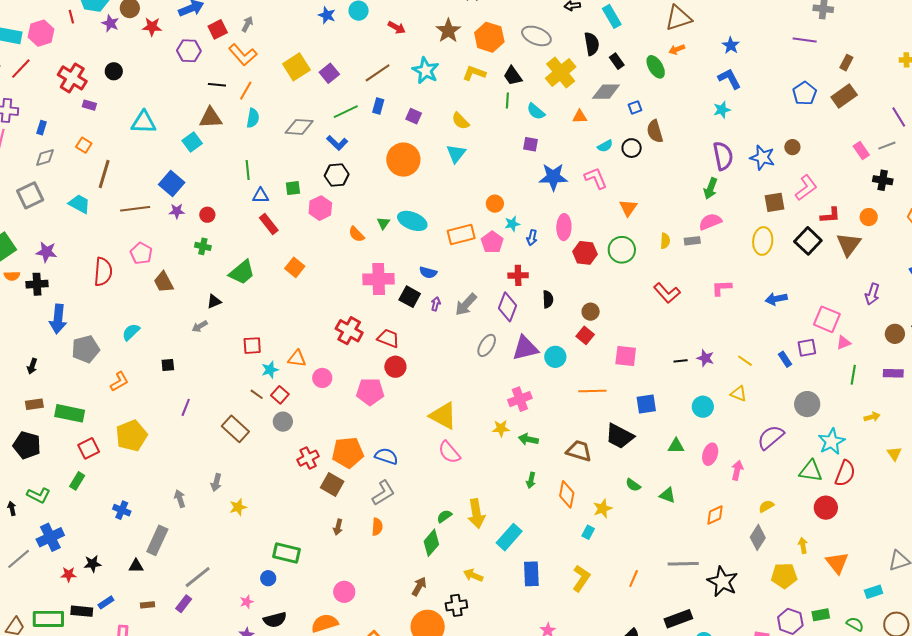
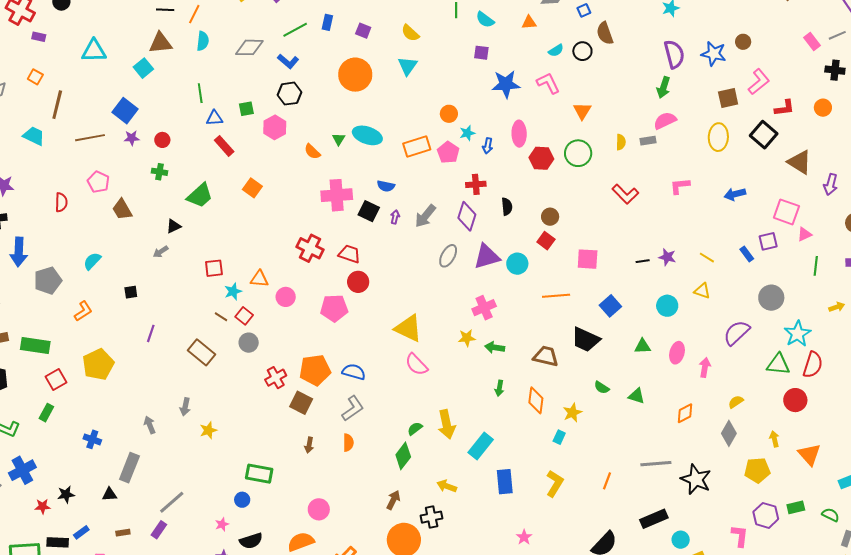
brown triangle: (849, 244) -> (800, 162), moved, turned -32
red semicircle: (103, 272) -> (61, 202), size x0.7
blue square: (646, 404) -> (610, 306), turned -30

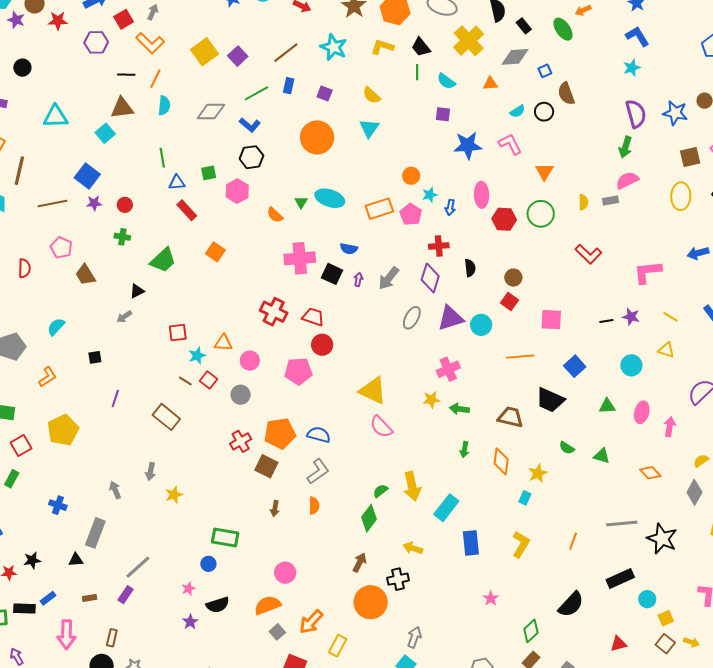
pink L-shape: (680, 186) -> (647, 272), moved, size x1.4
gray circle: (249, 343) -> (241, 395), moved
orange diamond: (685, 413) -> (650, 473), turned 75

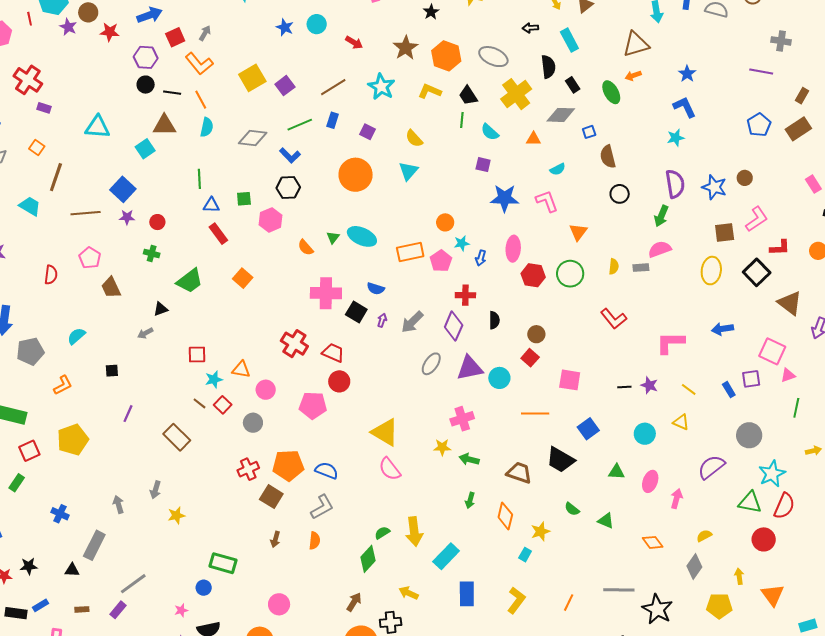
black circle: (22, 68) -> (146, 85), moved
orange line: (155, 79) -> (201, 100), turned -60
black circle: (544, 112) -> (620, 194), moved

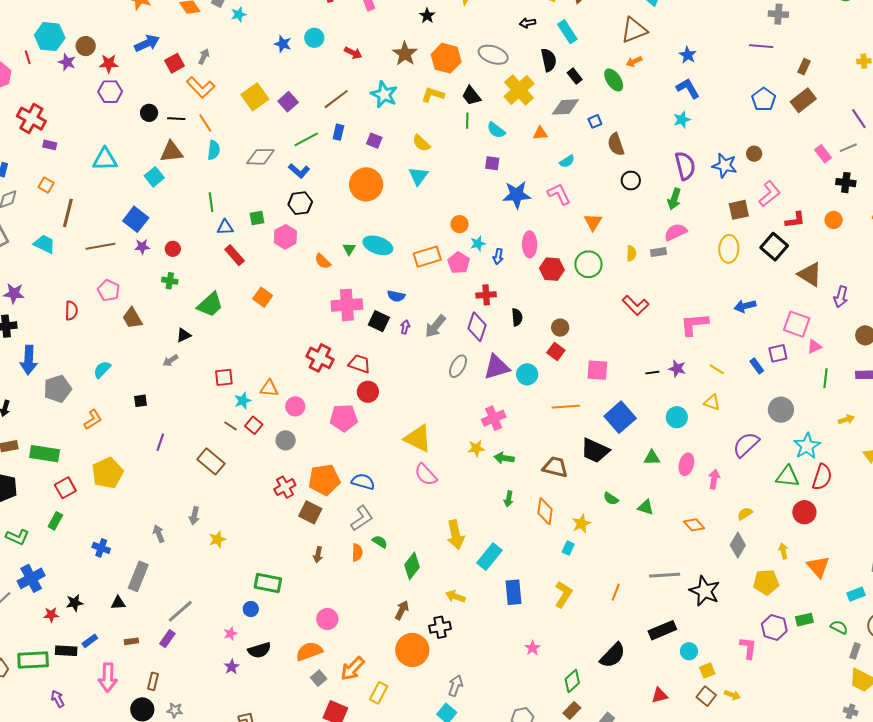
purple hexagon: (146, 57) -> (110, 92), moved
blue square: (588, 429) -> (620, 417), size x1.4
green semicircle: (382, 533) -> (380, 542), moved, turned 70

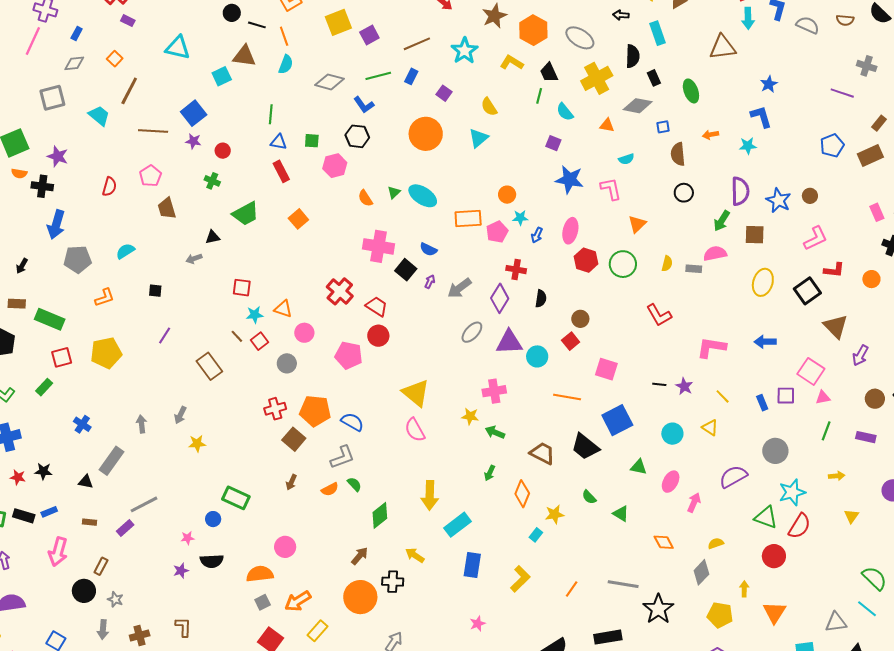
orange arrow: (634, 62) -> (711, 135), moved
brown square: (739, 210) -> (755, 235), moved
orange semicircle: (357, 552) -> (330, 489), turned 48

